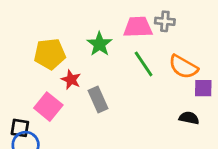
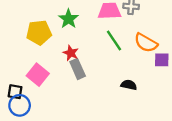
green star: (99, 44) -> (68, 19), moved
red star: (71, 80) -> (71, 53), moved
black semicircle: (189, 118) -> (129, 85), moved

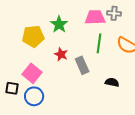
green line: (114, 40) -> (99, 43), turned 42
gray rectangle: (78, 69) -> (82, 65), moved
blue circle: (20, 105) -> (34, 96), moved

